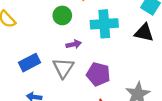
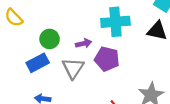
green circle: (62, 15) -> (50, 39), moved
purple pentagon: (98, 74) -> (107, 59), moved

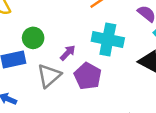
purple arrow: (84, 43) -> (68, 53), turned -49

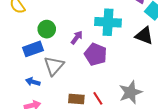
gray triangle: (49, 76) -> (54, 66), moved

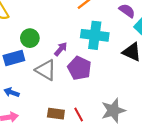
gray triangle: (54, 66) -> (46, 70), moved, turned -45

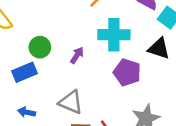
purple pentagon: (79, 68) -> (127, 72), moved
gray triangle: (46, 70) -> (71, 102), moved

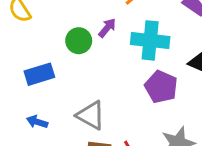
green circle: (40, 47) -> (79, 41), moved
purple arrow: (77, 55) -> (107, 28), moved

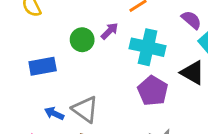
blue arrow: (37, 122) -> (54, 113), moved

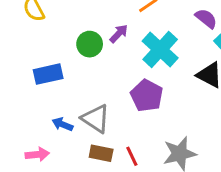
cyan cross: (148, 47) -> (160, 49), turned 32
purple pentagon: (153, 91) -> (147, 96), moved

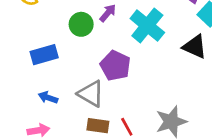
purple pentagon: (147, 96) -> (115, 66), moved
blue arrow: (62, 124) -> (48, 98), moved

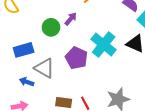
cyan cross: (147, 25) -> (104, 45), moved
gray triangle: (91, 94) -> (44, 68), moved

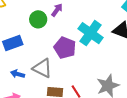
gray triangle: (44, 68) -> (42, 68), moved

